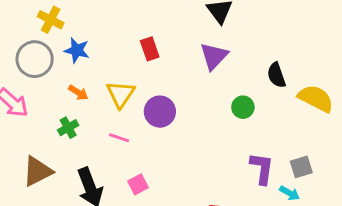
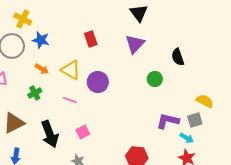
yellow triangle: (121, 94) -> (71, 70), turned -35
yellow semicircle: (316, 98) -> (205, 101), moved, size x0.7
purple L-shape: (262, 168) -> (168, 121), turned -85

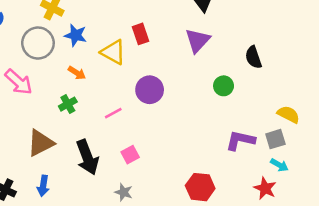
yellow triangle: (71, 70) -> (113, 52), moved
pink line: (70, 100) -> (113, 113), turned -48
cyan arrow: (187, 138) -> (279, 165), moved

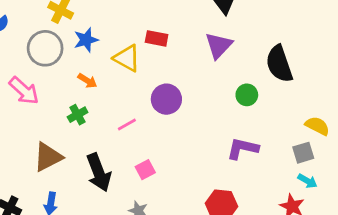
red rectangle: (140, 34) -> (157, 38), turned -60
blue star: (76, 35) -> (86, 40), turned -30
black semicircle: (253, 57) -> (279, 64), size x1.5
purple L-shape: (240, 140) -> (243, 148), moved

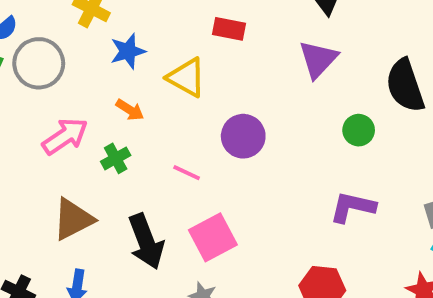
red rectangle: (157, 38) -> (229, 29), moved
gray circle: (45, 48) -> (39, 63), moved
pink arrow: (24, 91) -> (65, 136), moved, turned -76
pink line: (127, 124) -> (187, 173), turned 54
pink square: (145, 170) -> (213, 237), size x1.6

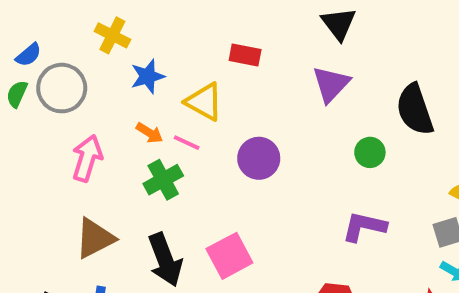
pink arrow: (65, 136) -> (87, 158), turned -39
green cross: (116, 158) -> (163, 180), moved, size x1.4
pink line: (187, 173) -> (187, 143), moved

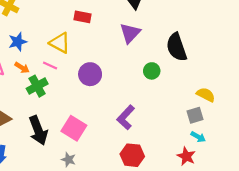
blue star: (148, 76) -> (18, 42), moved
orange arrow: (150, 133) -> (22, 68), moved
purple L-shape: (364, 227) -> (126, 117), moved, turned -60
pink square: (229, 256) -> (74, 128), turned -30

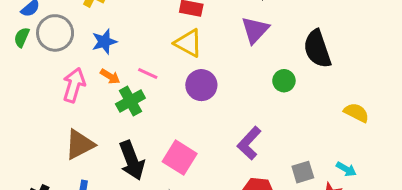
yellow triangle: (60, 43) -> (188, 43), moved
gray square: (195, 115) -> (303, 172), moved

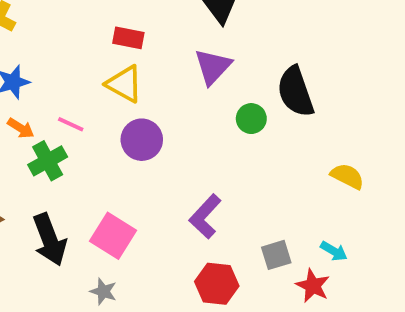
green circle: (284, 81) -> (251, 119), moved

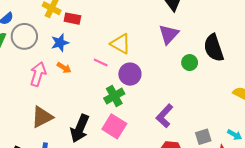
red rectangle: (128, 38) -> (72, 19), moved
pink line: (71, 124) -> (101, 63), moved
green cross: (48, 161) -> (114, 96), moved
black arrow: (50, 240) -> (80, 128), turned 44

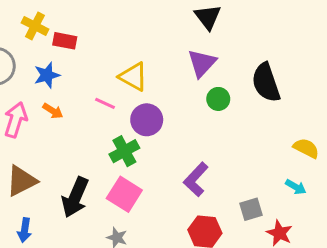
green circle: (190, 63) -> (218, 99), moved
cyan arrow: (235, 135) -> (296, 187), moved

